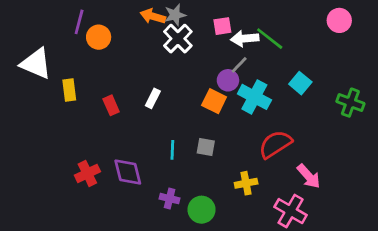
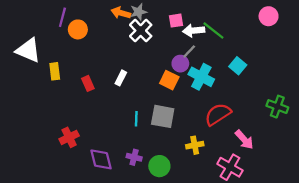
green cross: (350, 103) -> (277, 107), moved
gray square: (206, 147) -> (163, 116), size x1.6
purple diamond: (128, 172) -> (101, 159), moved

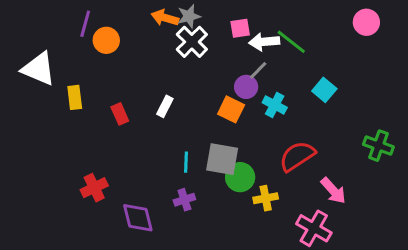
cyan cross: (201, 77) -> (275, 105), size x0.7
purple cross: (134, 157) -> (184, 200), moved, turned -32
green circle: (159, 166) -> (240, 177), moved

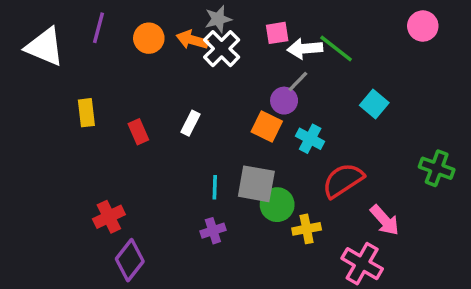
orange arrow: (165, 18) -> (192, 40), moved
orange circle: (106, 40) -> (149, 38), moved
white triangle: (39, 69) -> (45, 47), moved
cyan cross: (275, 105) -> (310, 139), moved
purple diamond: (138, 218) -> (130, 260), moved, turned 52

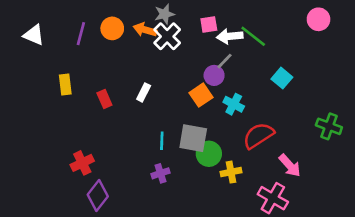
purple line: (99, 28) -> (81, 34), moved
white triangle: (45, 47) -> (34, 35), size x0.7
orange square: (267, 127) -> (201, 95), turned 30

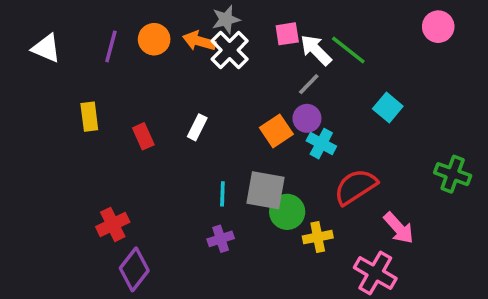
white arrow: (230, 36) -> (316, 50), turned 50
purple circle: (214, 75) -> (307, 118), moved

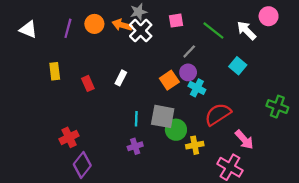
white arrow: (316, 50) -> (246, 31), moved

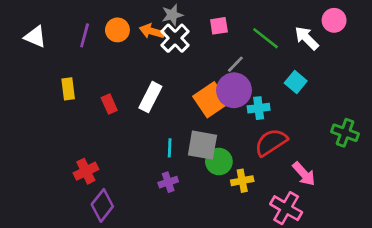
purple circle: (188, 72) -> (234, 90), size x1.6
white rectangle: (121, 78) -> (150, 97), size x1.5
orange square: (169, 80) -> (211, 100), size x1.4
cyan cross: (197, 88) -> (259, 108), moved, turned -35

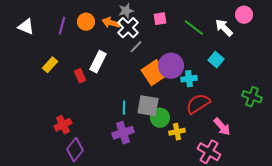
gray line: (235, 64) -> (136, 47), moved
yellow rectangle: (68, 89) -> (50, 65), turned 49
white rectangle: (150, 97) -> (98, 62), moved
purple cross: (168, 182) -> (123, 133), size x1.5

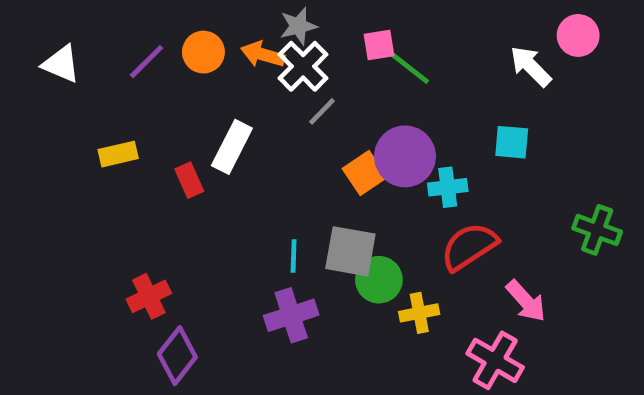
purple line: (62, 26) -> (147, 62), turned 30
green line: (194, 28) -> (407, 66), moved
cyan square: (216, 60) -> (512, 142), turned -35
yellow rectangle: (50, 65) -> (118, 154), turned 35
orange square: (154, 73) -> (365, 173), size x0.7

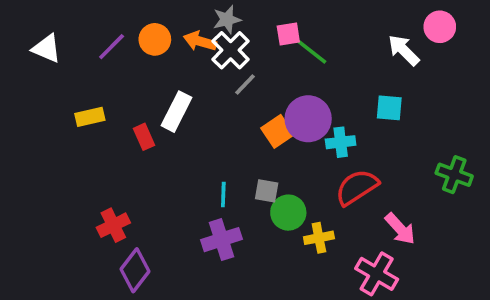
gray square: (350, 251) -> (267, 191), size x0.6

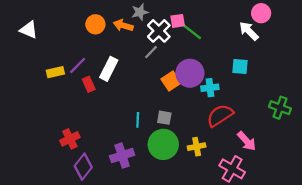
pink circle: (440, 27) -> (261, 13), moved
purple line: (112, 47) -> (78, 65), moved
white cross: (231, 50) -> (159, 31), moved
green circle: (288, 213) -> (163, 144), moved, size x1.4
purple cross: (222, 240) -> (122, 156), moved

